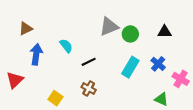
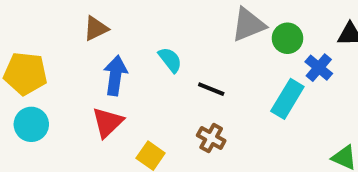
black line: (89, 62) -> (211, 89), turned 48
blue cross: (158, 64) -> (319, 68), moved
red triangle: (15, 80) -> (108, 122), moved

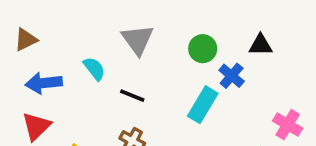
gray triangle: (248, 25) -> (138, 40), moved, turned -44
blue arrow: (115, 75) -> (44, 83), turned -104

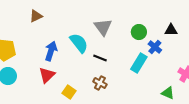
brown triangle: (26, 40) -> (36, 16), moved
cyan semicircle: (94, 69) -> (79, 43), size x1.5
blue arrow: (44, 83) -> (51, 51), turned 114

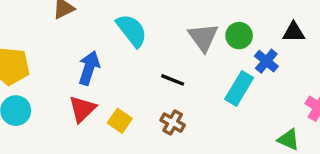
gray triangle: (103, 27) -> (203, 37), moved
cyan semicircle: (79, 43) -> (132, 30), moved
yellow square: (69, 92) -> (120, 121), moved

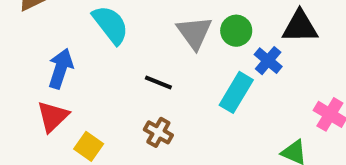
black triangle: (294, 32) -> (300, 27), size x1.4
yellow square: (120, 121) -> (89, 146), moved

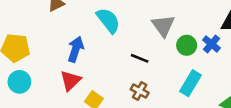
green circle: (236, 31) -> (187, 45), moved
cyan rectangle: (236, 92) -> (191, 83), moved

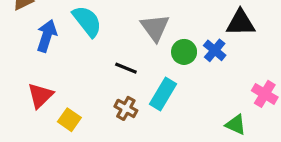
blue arrow: (76, 49) -> (47, 36), moved
cyan rectangle: (191, 83) -> (163, 94), moved

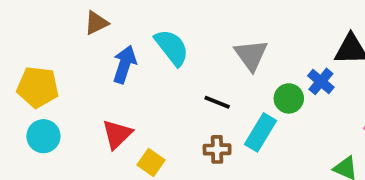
green circle: (184, 52) -> (289, 98), moved
brown cross: (126, 108) -> (217, 149), turned -30

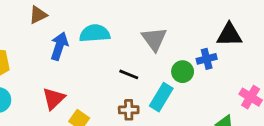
cyan semicircle: (172, 47) -> (95, 33), turned -56
blue cross: (321, 81) -> (207, 59), turned 36

